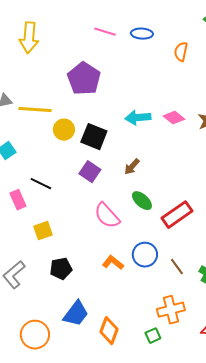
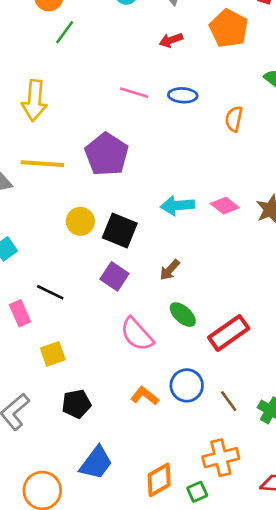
yellow line: (35, 110) -> (42, 164), moved
orange diamond: (109, 331) -> (159, 480), moved, turned 40

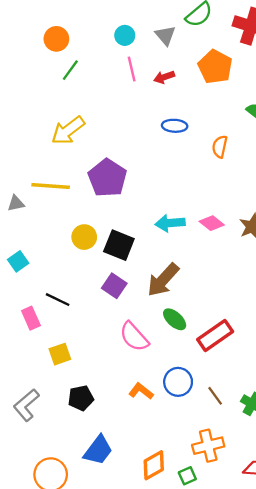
pink line: (134, 93) -> (132, 69), moved, turned 60
yellow arrow: (34, 101) -> (68, 130), moved, turned 48
brown arrow: (170, 270) -> (163, 280), size x1.8

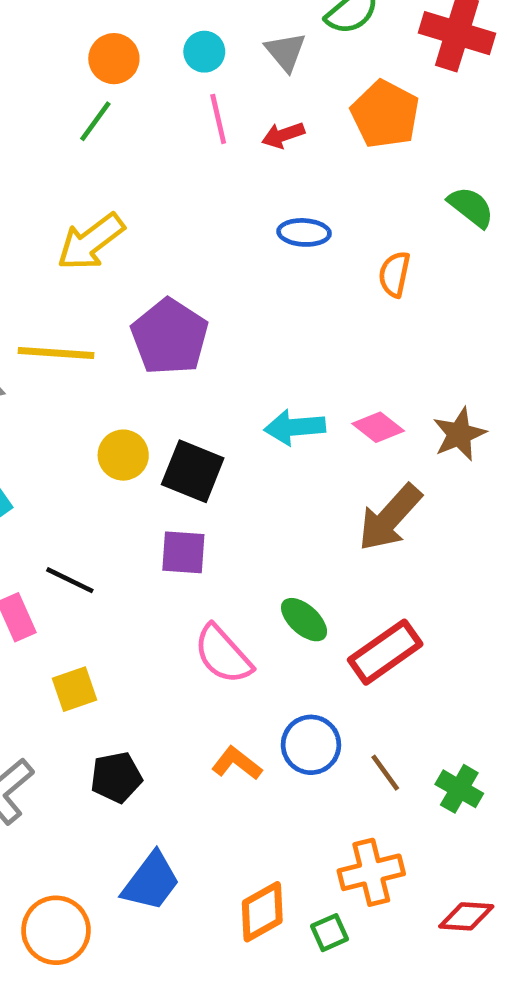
orange circle: (56, 39) -> (114, 59), moved
brown arrow: (163, 280) -> (390, 518), moved
purple square: (114, 286) -> (183, 552), turned -30

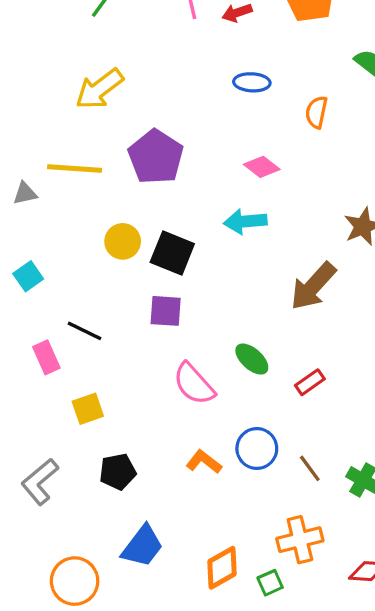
pink diamond: (378, 427) -> (262, 167), moved
red rectangle: (385, 652) -> (310, 382), size x0.6

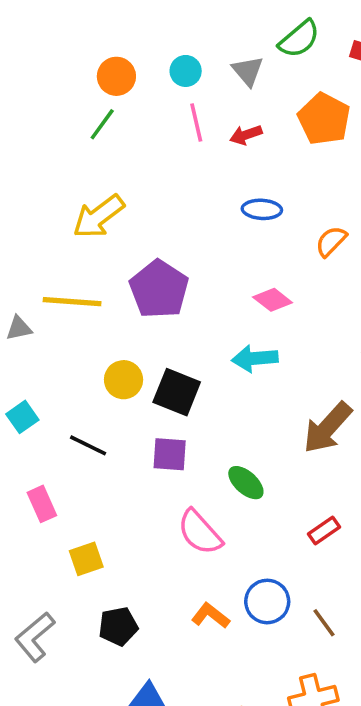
orange semicircle: (316, 112) -> (331, 241), turned 32
black line: (85, 331) -> (88, 445), moved
green ellipse: (252, 359) -> (246, 483), moved

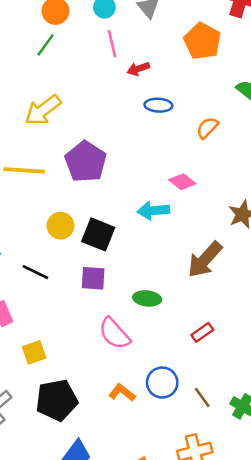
red arrow: (246, 135) -> (138, 69), moved
pink diamond: (273, 300) -> (182, 182), moved
green ellipse: (246, 483) -> (147, 298), turned -36
black pentagon: (118, 626) -> (57, 400), size x1.5

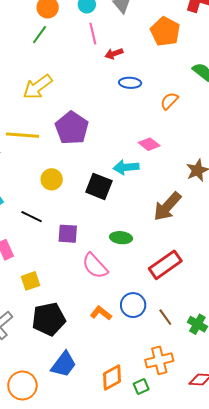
black square: (98, 234) -> (99, 186), moved
purple square: (93, 278) -> (68, 234), moved
red rectangle: (202, 332) -> (165, 265), size x1.8

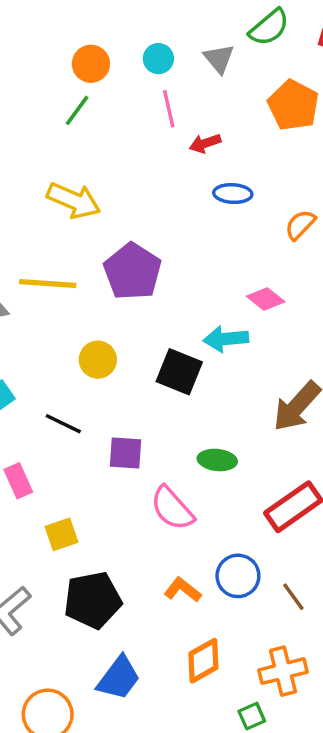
yellow arrow: (38, 87) -> (74, 200), turned -120
orange diamond: (112, 377) -> (203, 661), moved

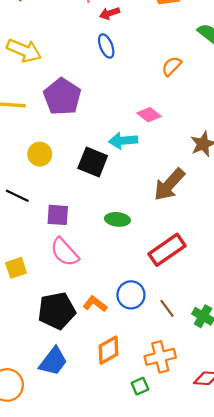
blue ellipse: (233, 194) -> (106, 46), moved, turned 65
pink semicircle: (172, 508) -> (65, 252), moved
black pentagon: (93, 600) -> (57, 311), moved

